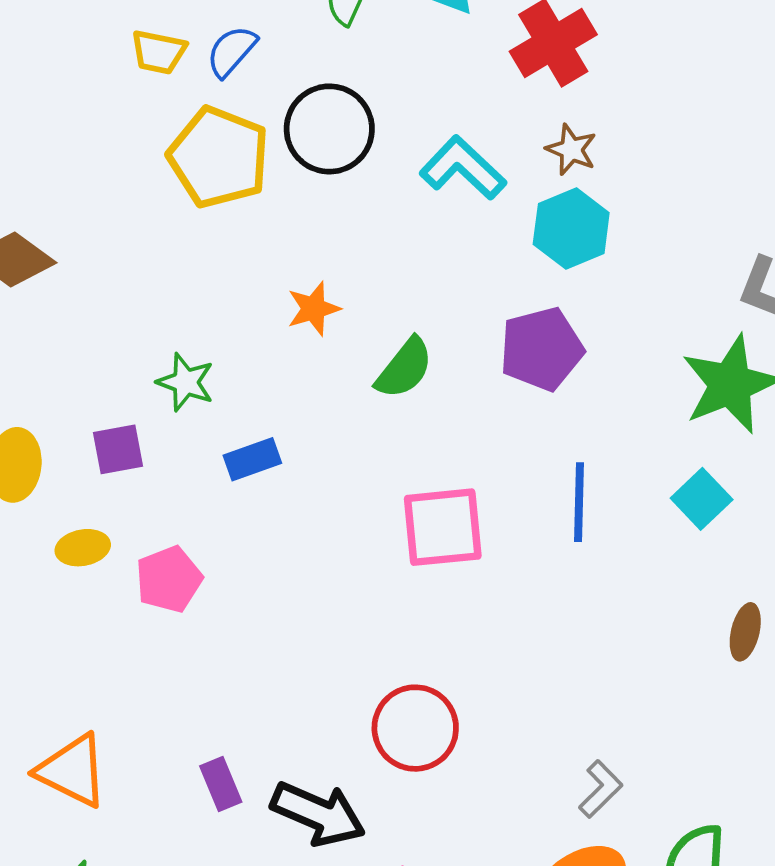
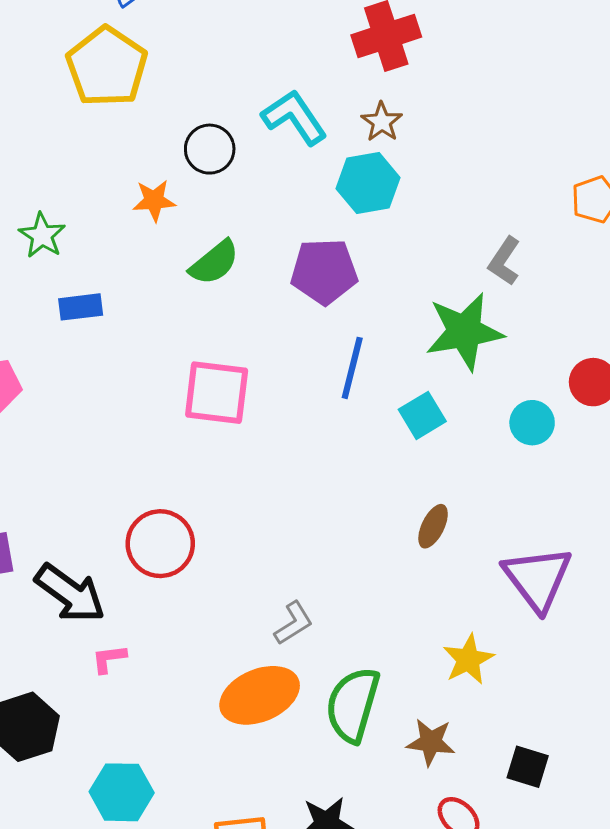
black circle: (329, 129) -> (210, 149), moved, size x0.7
blue line: (579, 502) -> (352, 368), moved

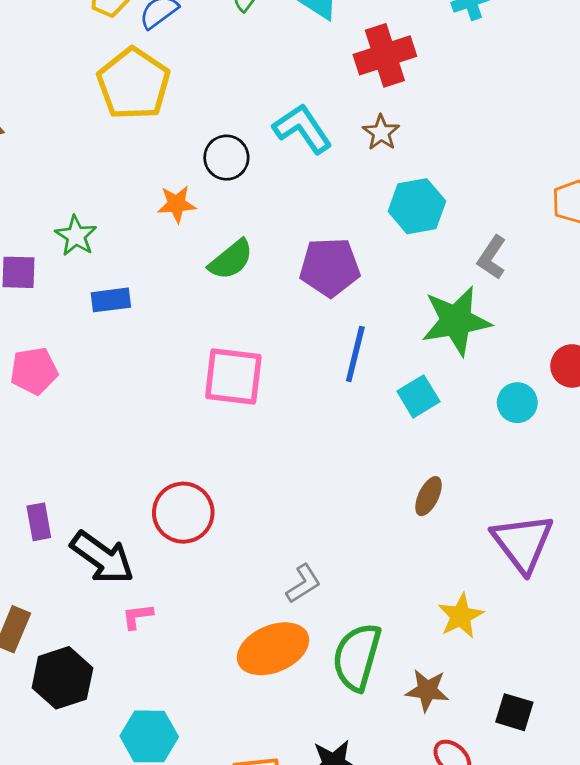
cyan hexagon: (368, 183) -> (417, 206), moved

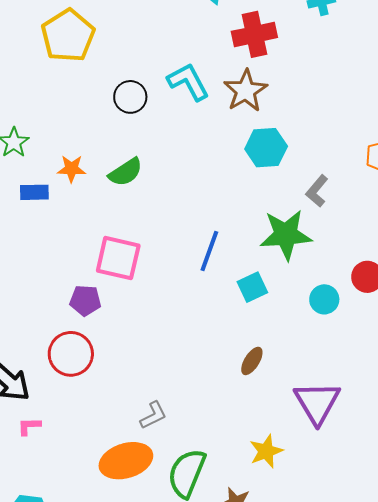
brown star: (381, 133) -> (246, 91), size x1.6
orange star: (177, 204) -> (71, 169), moved
purple pentagon: (330, 267) -> (85, 300), moved, size x0.7

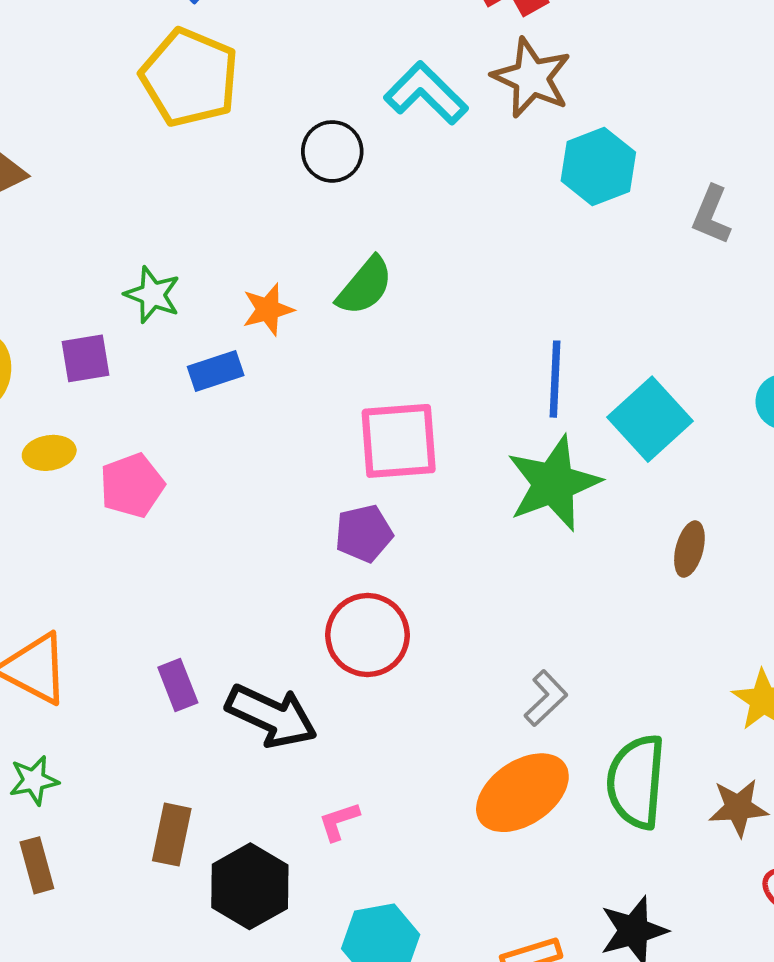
green star: (286, 235) -> (553, 483), moved
cyan square: (252, 287) -> (650, 419), size x1.4
pink L-shape: (29, 426) -> (339, 821), moved

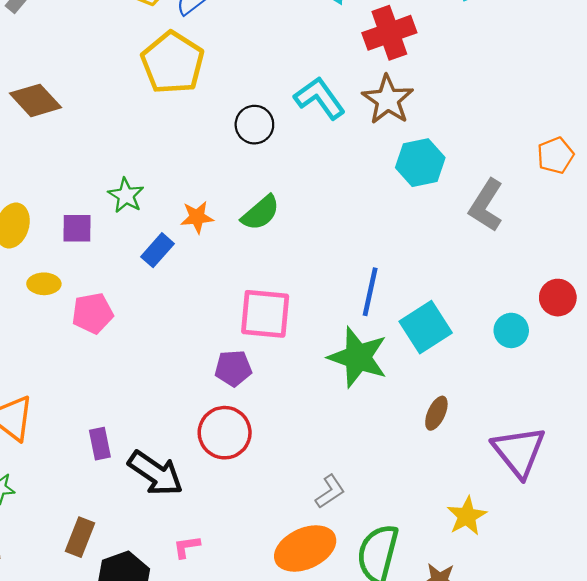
gray L-shape: (711, 215) -> (486, 205), size x1.4
blue rectangle: (216, 371) -> (157, 250), turned -40
green star: (553, 483) -> (358, 357), turned 30

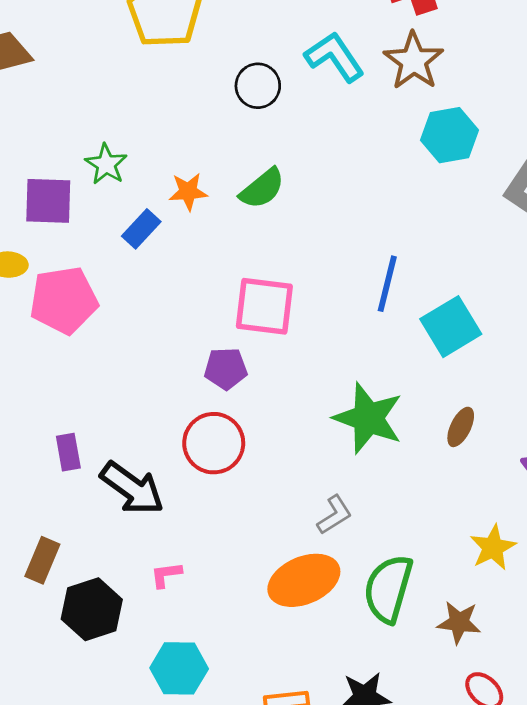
purple square: (77, 228) -> (48, 201), size x1.4
pink pentagon: (93, 313) -> (64, 300), size x1.4
green star: (358, 357) -> (368, 418), moved

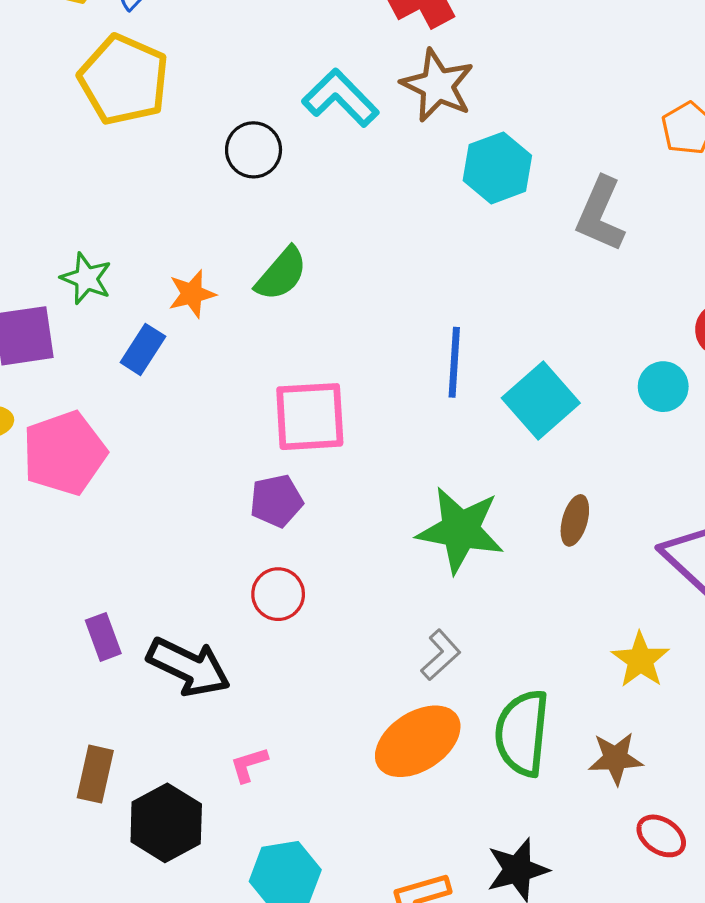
red circle: (214, 443) -> (278, 594), size x0.7

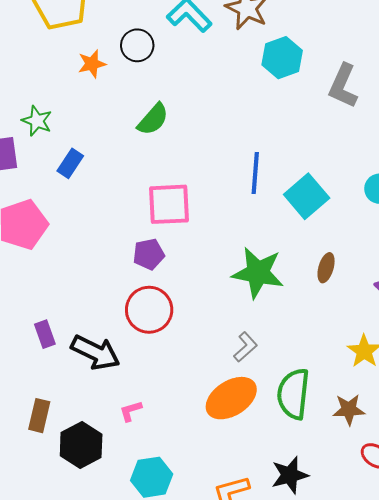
orange star: (192, 294) -> (92, 64), moved
red circle: (278, 594) -> (149, 310), size x1.5

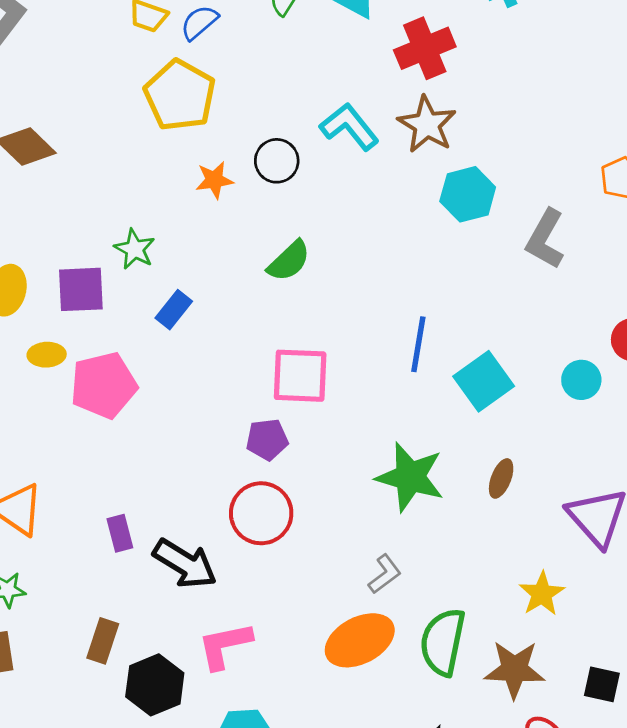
brown star: (349, 410) -> (514, 669), size x1.4
pink L-shape: (131, 411) -> (225, 645), size x1.8

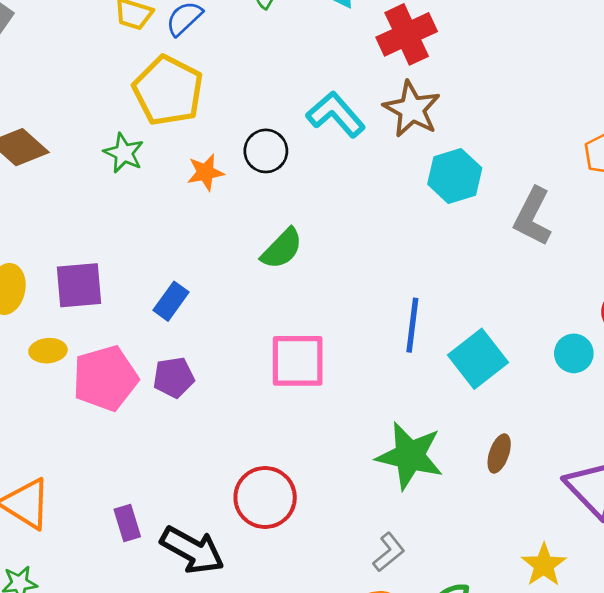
green star: (135, 249) -> (124, 153), moved
purple pentagon: (267, 439) -> (174, 377), moved

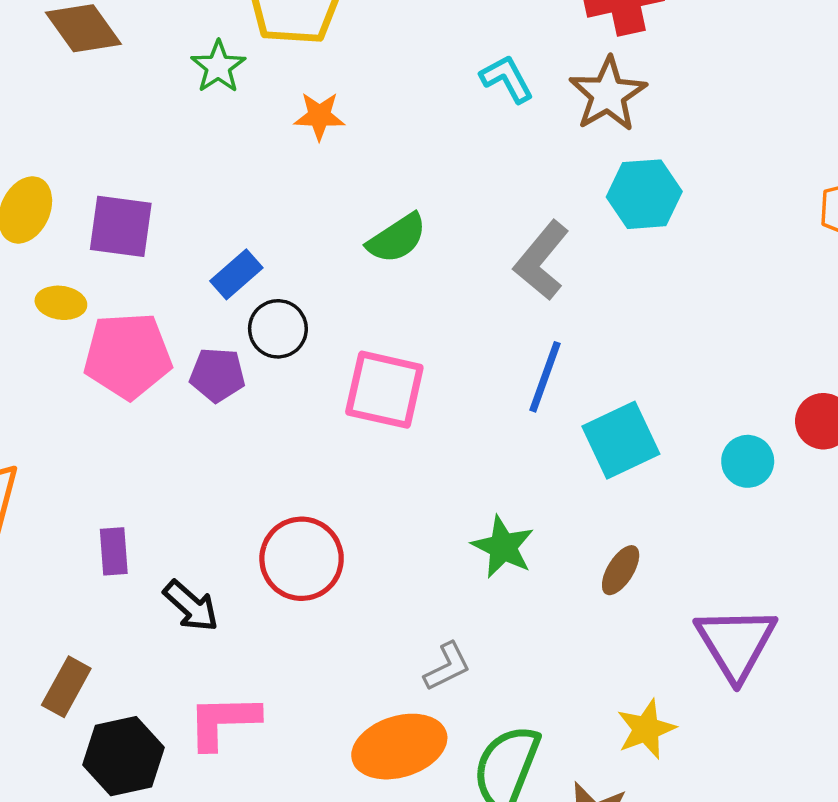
cyan L-shape: (336, 114) -> (507, 79), size x0.7
black circle: (266, 151) -> (278, 329), moved
gray L-shape: (533, 217) -> (541, 260), moved
green star: (410, 456) -> (503, 547), size x0.7
black arrow: (192, 550) -> (191, 606), size x0.7

